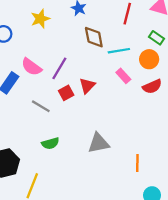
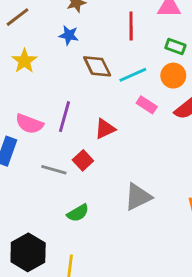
red triangle: (87, 86) -> (105, 129), turned 35
red square: (66, 93) -> (83, 160), moved

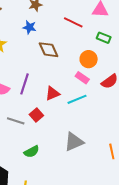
red line: (131, 26) -> (73, 22), turned -66
cyan line: (133, 75) -> (77, 99), moved
orange circle: (173, 76) -> (89, 59), moved

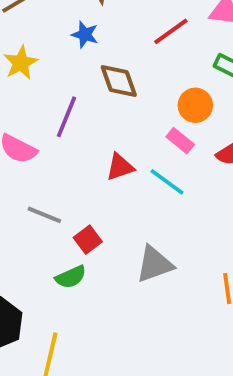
red line: (73, 22) -> (171, 31), turned -66
purple line: (24, 84) -> (67, 117), moved
cyan line: (77, 99) -> (167, 182), turned 54
red square: (36, 115) -> (88, 240), moved

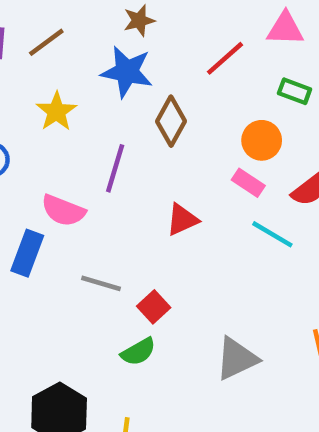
blue star: (85, 35) -> (127, 72), size x1.6
brown diamond: (119, 81) -> (171, 121), turned 54
cyan line: (167, 182) -> (272, 234), moved
gray triangle: (155, 264) -> (237, 359), moved

